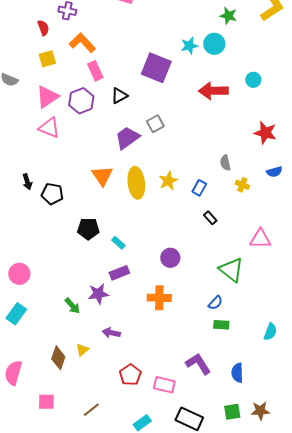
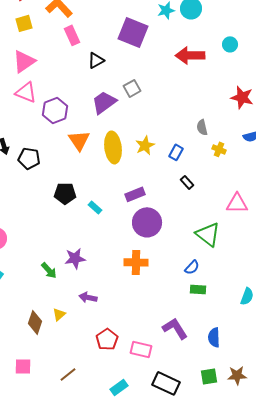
purple hexagon: (81, 101) -> (55, 110), moved
purple circle: (170, 258) -> (147, 222), size x1.5
purple rectangle: (119, 273) -> (135, 194), moved

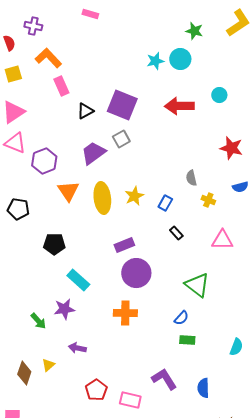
purple square: (133, 32) -> (122, 105), moved
pink triangle: (237, 203) -> (222, 240), moved
cyan rectangle: (95, 207) -> (78, 280), moved, size x1.6

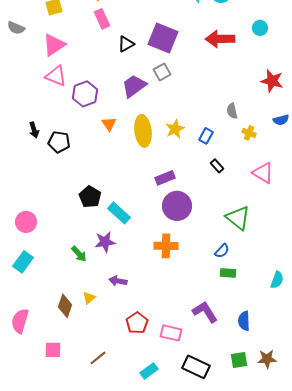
orange triangle: (68, 191) -> (109, 124), size x0.7
pink triangle: (222, 240) -> (263, 173), turned 30
black pentagon: (54, 244) -> (90, 197), moved, turned 30

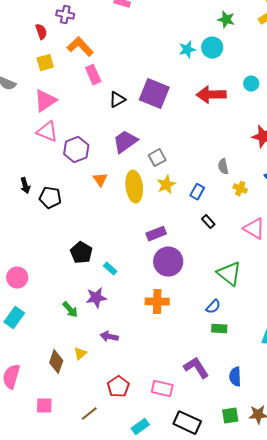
gray square: (162, 72) -> (157, 158), moved
cyan rectangle: (119, 213) -> (110, 269), size x0.6
red pentagon: (137, 323) -> (118, 387), moved

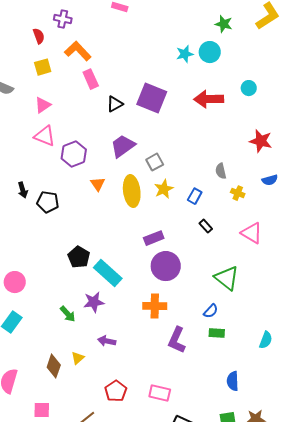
pink triangle: (45, 101) -> (43, 105), size x0.7
cyan rectangle: (110, 269) -> (108, 273), size x2.0
purple L-shape: (196, 368) -> (177, 340), moved, turned -124

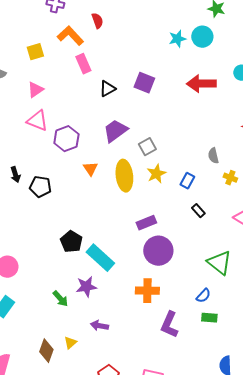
red semicircle: (39, 36) -> (97, 21), moved
purple square: (152, 98) -> (144, 83), size x0.7

